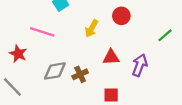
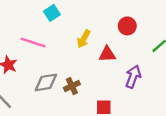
red circle: (121, 16) -> (127, 26), moved
red triangle: (111, 57) -> (107, 54), moved

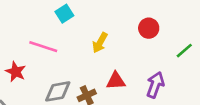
red triangle: (107, 54) -> (116, 81), moved

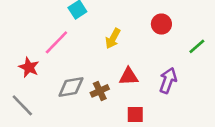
pink line: (43, 47) -> (56, 42), turned -64

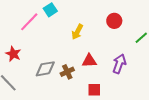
pink line: (56, 42) -> (29, 22), moved

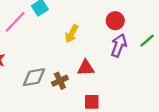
purple arrow: (119, 64) -> (119, 45), moved

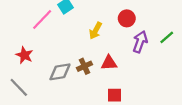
red circle: (115, 21) -> (127, 18), moved
brown cross: (60, 81) -> (84, 66), moved

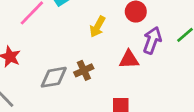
red triangle: (109, 63) -> (129, 59), moved

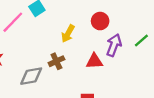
brown cross: (84, 70) -> (56, 61), moved

